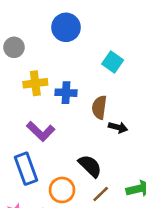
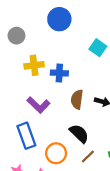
brown semicircle: (99, 107) -> (77, 99), moved

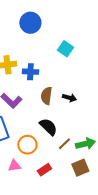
brown line: (88, 157) -> (64, 144), moved

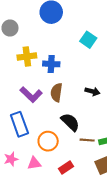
brown semicircle: (46, 96) -> (56, 92), moved
brown line: (64, 144) -> (87, 140), turned 48

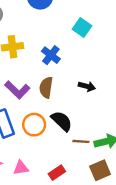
blue cross: (51, 64) -> (51, 55), moved, turned 35
orange circle: (48, 141) -> (34, 125), moved

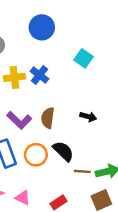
blue cross: (51, 55) -> (39, 75), moved
pink triangle: (21, 168) -> (23, 198), turned 35

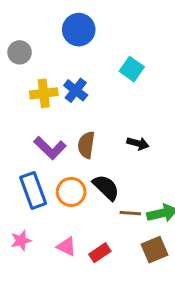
pink triangle: (23, 198) -> (67, 247), moved

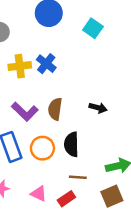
cyan square: (132, 69) -> (93, 28), moved
black semicircle: (106, 187) -> (71, 144), turned -135
brown line: (130, 213) -> (78, 177), moved

